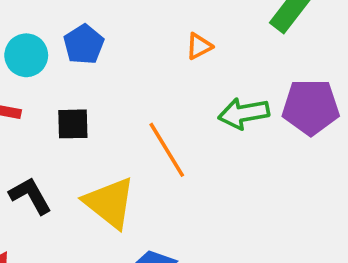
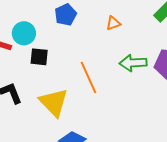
blue pentagon: (84, 44) -> (66, 15), moved
cyan circle: (26, 55) -> (24, 33), moved

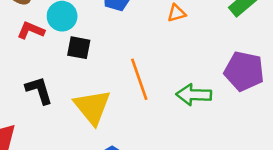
green arrow: (133, 63) -> (194, 95), moved

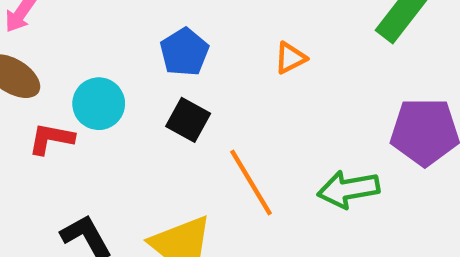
black square: (79, 48) -> (188, 120), moved, turned 30

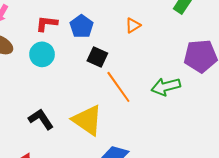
black square: (188, 120) -> (97, 57), moved
red L-shape: (51, 139) -> (47, 23), moved

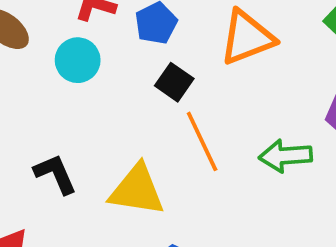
orange triangle: (133, 25) -> (247, 38), size x2.0
yellow triangle: (87, 120) -> (137, 190), turned -36

